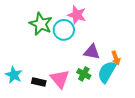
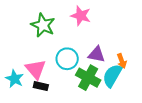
cyan circle: (64, 30) -> (67, 59), moved
green cross: (84, 74) -> (88, 78), size x1.6
pink triangle: (60, 79) -> (36, 69), moved

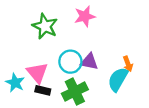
pink star: (81, 16) -> (85, 16), turned -30
purple triangle: (97, 55) -> (89, 62), moved
green cross: (88, 78) -> (75, 91), moved, turned 35

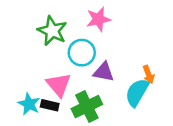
cyan circle: (70, 62) -> (82, 53), moved
pink triangle: (37, 73) -> (59, 85), moved
cyan star: (15, 83) -> (29, 104), moved

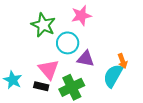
cyan star: (29, 104) -> (13, 80), moved

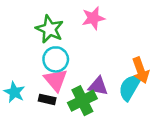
cyan circle: (68, 43) -> (56, 59), moved
purple triangle: (86, 59) -> (98, 86), moved
orange arrow: (123, 61) -> (141, 70), size x1.5

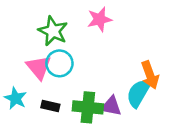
pink triangle: (56, 80) -> (39, 67), moved
purple triangle: (98, 86) -> (111, 106), moved
green cross: (82, 101) -> (88, 107), turned 32

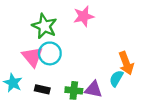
cyan semicircle: (138, 93) -> (116, 78), size x0.7
green cross: (88, 107) -> (74, 90), size x0.7

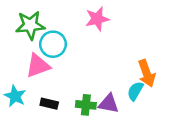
green star: (44, 26) -> (30, 25), moved, turned -30
cyan circle: (50, 53) -> (53, 44), moved
pink triangle: (32, 57) -> (38, 66), turned 50

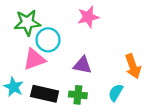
cyan semicircle: (135, 91) -> (116, 93), moved
black rectangle: (49, 104) -> (45, 94), size x1.6
purple triangle: (109, 104) -> (82, 65), moved

